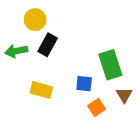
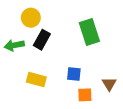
green rectangle: (110, 65) -> (89, 32), moved
orange square: (97, 107) -> (85, 95), turned 32

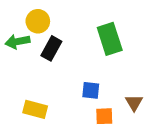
green arrow: (14, 45) -> (17, 42), moved
yellow rectangle: (36, 79) -> (35, 109), moved

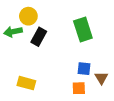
blue square: (91, 90) -> (84, 69), moved

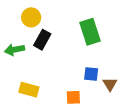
green arrow: (13, 32) -> (14, 50), moved
orange square: (79, 88) -> (73, 97), moved

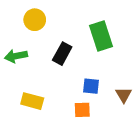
black rectangle: (42, 40) -> (62, 54), moved
blue square: (91, 74) -> (91, 86), moved

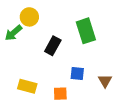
green arrow: (16, 56) -> (13, 33), moved, turned -30
orange square: (82, 110) -> (60, 94), moved

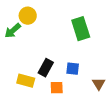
black rectangle: (53, 46) -> (46, 68), moved
brown triangle: (105, 81) -> (99, 84), moved

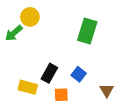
green rectangle: (81, 29) -> (87, 31), turned 35
blue square: (73, 69) -> (79, 74), turned 32

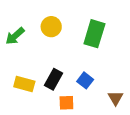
yellow circle: (30, 17) -> (51, 27), moved
yellow rectangle: (28, 87) -> (24, 84), moved

